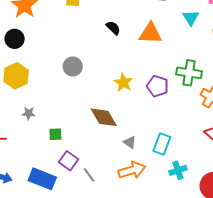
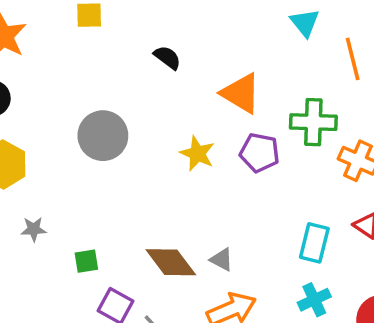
orange triangle: (150, 33) -> (241, 93), moved, turned 35
gray circle: (73, 67) -> (103, 136), size x1.4
brown diamond: (104, 117) -> (171, 262), moved
cyan rectangle: (162, 144) -> (314, 243), moved

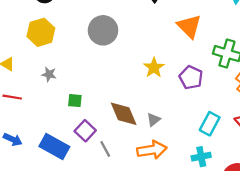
yellow star: (197, 153) -> (154, 68), moved
purple pentagon: (260, 153) -> (191, 77), moved
gray triangle: (222, 260) -> (154, 120), turned 40

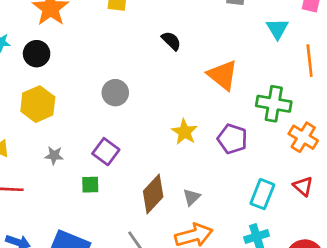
gray circle: (103, 30) -> (115, 93), size x0.7
brown diamond: (124, 114) -> (153, 194), turned 72
purple square: (85, 131) -> (106, 152), moved

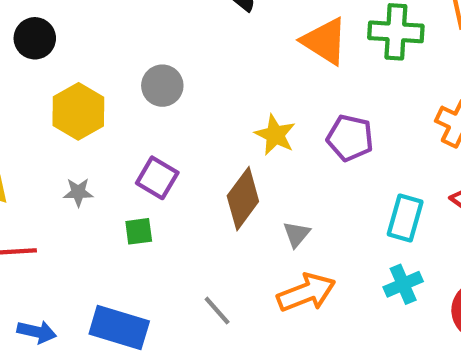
yellow hexagon: (38, 104) -> (78, 111), moved
green cross: (274, 104) -> (396, 32), moved
brown diamond: (153, 194) -> (243, 199), moved

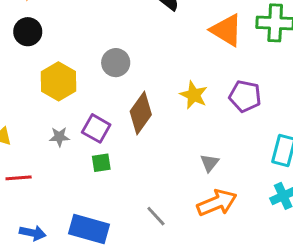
purple square: (157, 178) -> (96, 128), moved
brown diamond: (243, 199) -> (141, 113), moved

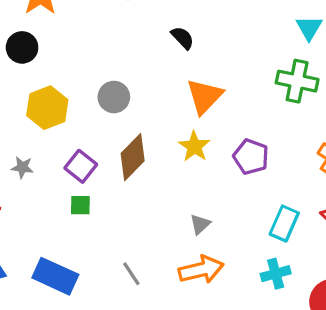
orange triangle: (226, 30) -> (205, 96), moved, turned 33
gray star: (59, 137) -> (22, 167), moved

